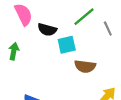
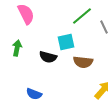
black semicircle: (47, 30) -> (48, 57), moved

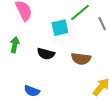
cyan square: (66, 42) -> (60, 28), moved

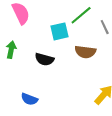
brown semicircle: (81, 59) -> (85, 52), moved

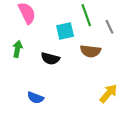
green line: (81, 15) -> (86, 15), turned -70

